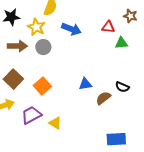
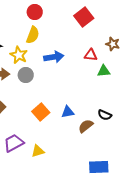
blue arrow: (71, 29) -> (54, 57), turned -30
orange square: (42, 86) -> (41, 112), moved
yellow triangle: (55, 123) -> (38, 151), turned -48

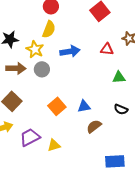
green triangle: (104, 71) -> (119, 77), moved
brown semicircle: (86, 126) -> (94, 126), moved

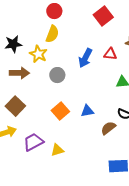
blue arrow: (70, 51) -> (85, 58), moved, turned 126
gray circle: (42, 69) -> (57, 75), moved
brown semicircle: (94, 126) -> (108, 128), moved

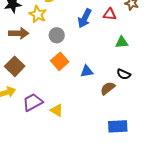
orange square: (60, 111) -> (60, 61), moved
yellow triangle: (57, 150) -> (57, 110), turned 48

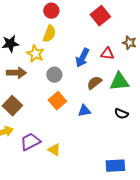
green triangle: (122, 42) -> (119, 82), size x1.5
brown semicircle: (108, 88) -> (94, 83), moved

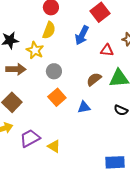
blue arrow: (82, 58) -> (82, 35), moved

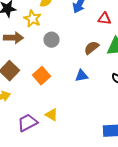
orange square: (57, 97) -> (42, 76), moved
purple trapezoid: (30, 138) -> (28, 123), moved

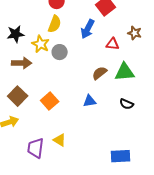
gray circle: (52, 40) -> (60, 52), moved
purple trapezoid: (28, 123) -> (36, 148), turned -55

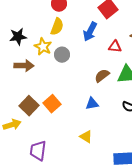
brown square: (18, 96) -> (29, 106), moved
yellow triangle: (60, 140) -> (86, 137), moved

